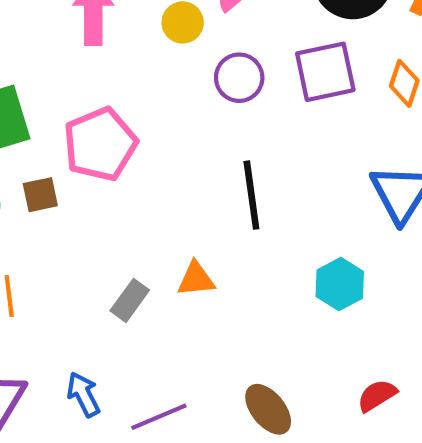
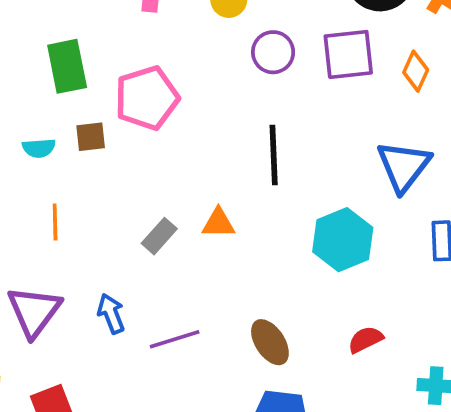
cyan hexagon: (340, 284) -> (343, 240), size x1.4

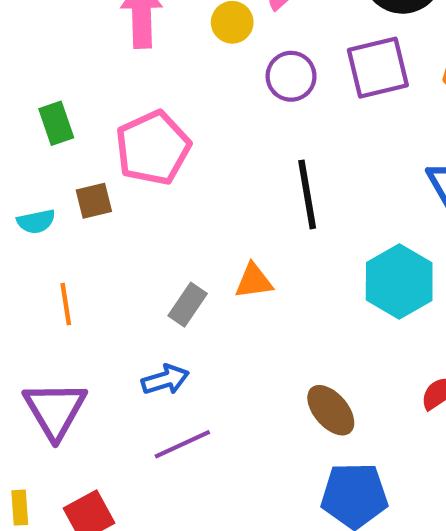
green rectangle: (67, 66) -> (56, 123), size x0.7
blue arrow: (111, 314) -> (165, 380), moved, turned 102
purple line: (175, 339) -> (182, 444), moved

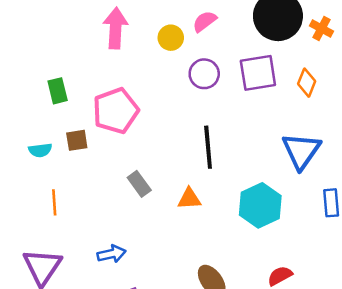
orange triangle: (254, 281) -> (189, 199), moved
gray rectangle: (188, 305) -> (139, 184), moved, turned -75

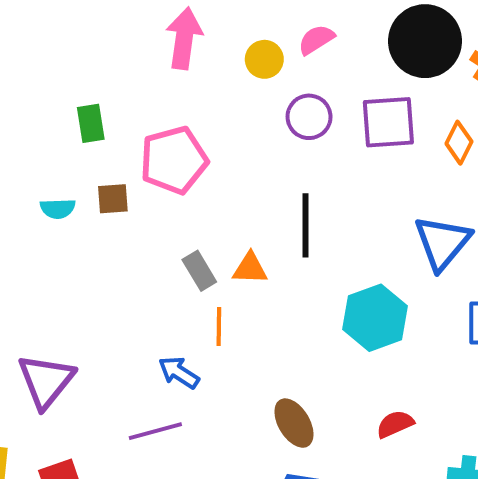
orange triangle: (189, 199) -> (250, 268), moved
orange line: (54, 202) -> (219, 327), moved
blue arrow: (112, 254) -> (179, 372), moved, turned -140

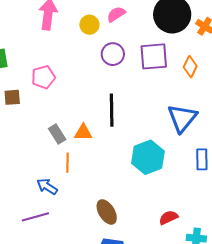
pink pentagon: (174, 160) -> (43, 77), size x0.7
red semicircle: (395, 424) -> (168, 218), moved

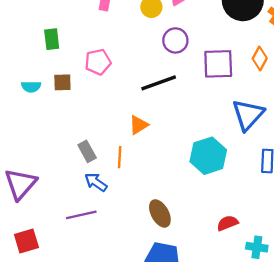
purple square: (154, 56) -> (218, 64), moved
black line: (112, 110) -> (159, 83), moved, turned 68
orange triangle: (83, 132) -> (139, 125), turned -36
gray rectangle: (57, 134) -> (87, 151), moved

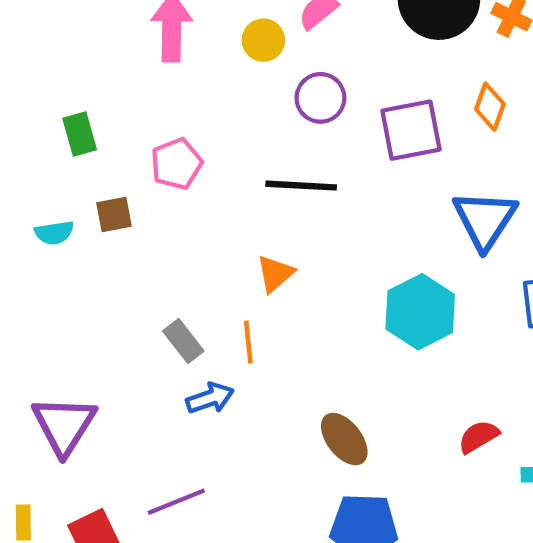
black line: (159, 83) -> (301, 186), turned 32
blue arrow: (96, 182) -> (210, 398), turned 135
purple line: (81, 215) -> (176, 502), moved

